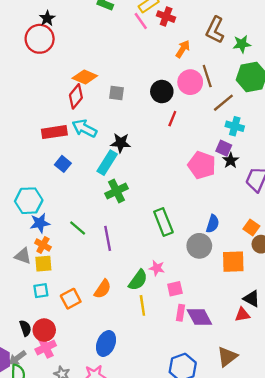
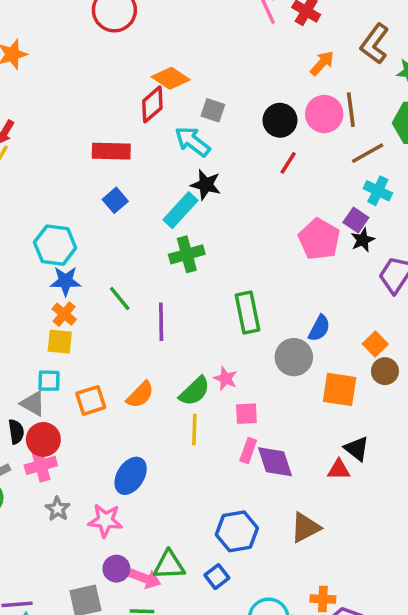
cyan arrow: (84, 128) -> (192, 141), moved
gray triangle: (23, 256) -> (33, 404), moved

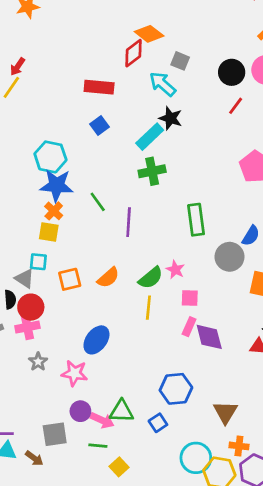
blue star: (66, 281) -> (57, 185), size x1.4
brown triangle: (305, 528) -> (225, 412), moved, turned -35

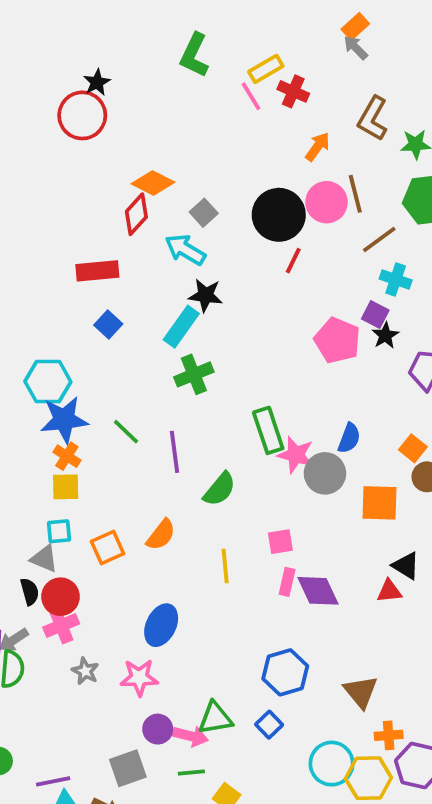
gray square: (180, 61) -> (204, 213), turned 36
black circle: (232, 72) -> (279, 215), size x1.4
pink star: (175, 270) -> (296, 455), moved, size x1.4
green semicircle: (151, 278) -> (220, 489), moved

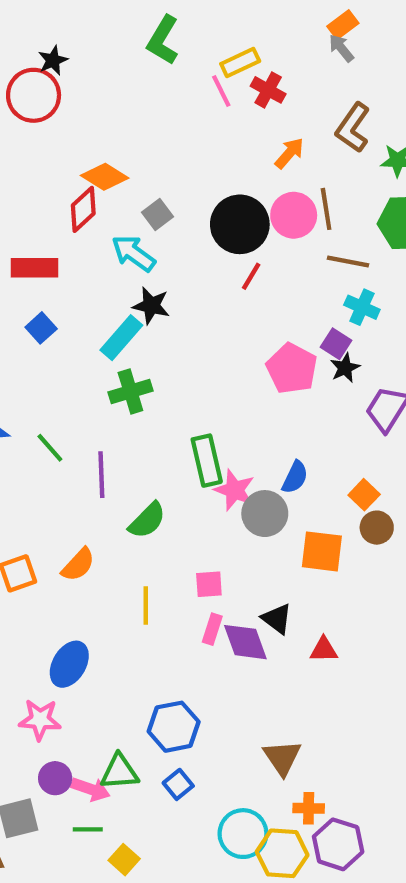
brown line: (379, 239) -> (348, 262), turned 42
black triangle: (406, 566) -> (277, 619), moved
blue hexagon: (285, 672) -> (174, 727), moved

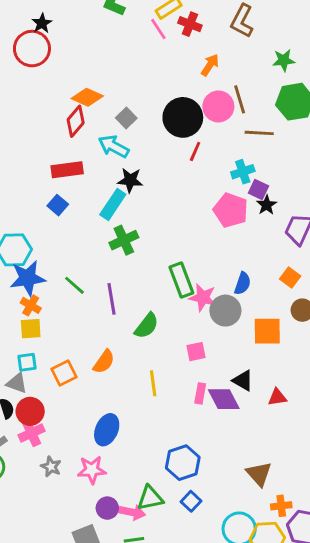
brown L-shape: (353, 128) -> (242, 21), moved
red rectangle: (35, 268) -> (67, 170), moved
cyan cross: (362, 307) -> (243, 172), moved, turned -35
orange square: (364, 495) -> (290, 277), moved
pink square: (209, 584) -> (196, 352), moved

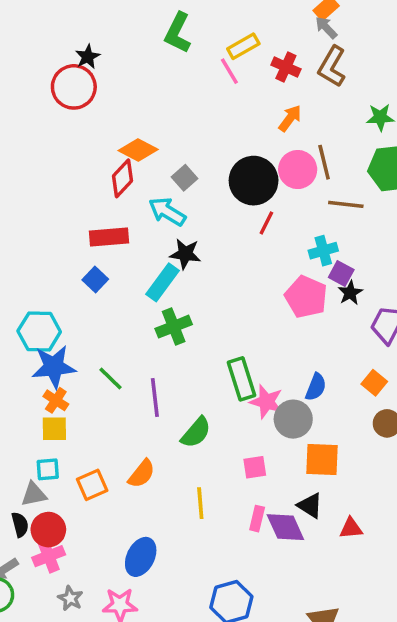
red cross: (190, 24) -> (286, 67), moved
orange square: (267, 331) -> (322, 459), moved
gray triangle: (17, 383) -> (34, 494), turned -35

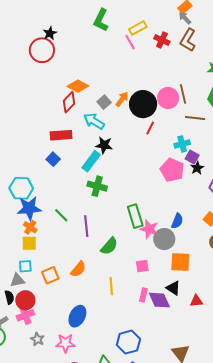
orange arrow: (290, 118) -> (122, 99), moved
green cross: (174, 327) -> (97, 186), turned 36

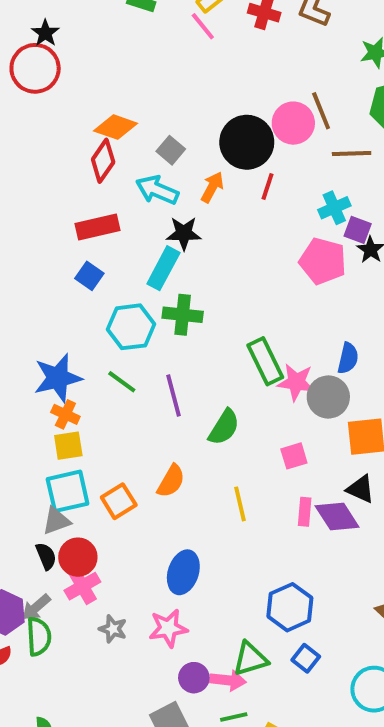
orange arrow: (122, 99) -> (212, 187), moved
cyan hexagon: (21, 188) -> (131, 327), moved
cyan square: (25, 266) -> (68, 491), size x1.6

